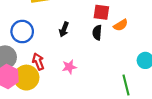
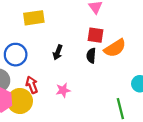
orange semicircle: (121, 25) -> (115, 48), size x1.5

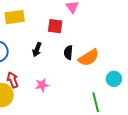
red square: (96, 35) -> (55, 26), moved
orange semicircle: (115, 48) -> (89, 58), moved

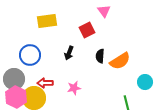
red square: (55, 26) -> (87, 30), turned -35
red arrow: (13, 80) -> (45, 83), turned -70

